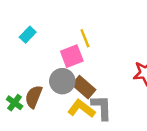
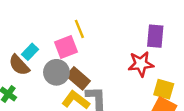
cyan rectangle: (28, 35) -> (30, 52), moved
brown semicircle: (34, 97) -> (19, 65), moved, turned -65

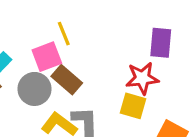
brown rectangle: (78, 78) -> (67, 80), moved
yellow square: (164, 89) -> (133, 106), moved

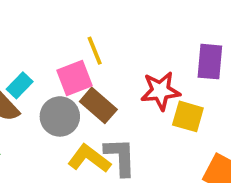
red star: (142, 78) -> (160, 91), moved
yellow square: (133, 106) -> (188, 116), moved

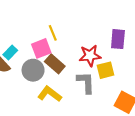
yellow square: (188, 116) -> (106, 70), turned -30
gray L-shape: (120, 157) -> (86, 83), moved

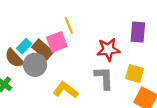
brown rectangle: (55, 64) -> (43, 49), moved
gray circle: (33, 70) -> (35, 65), moved
yellow square: (106, 70) -> (135, 74), moved, turned 30

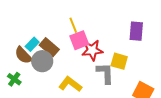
pink square: (57, 42) -> (79, 40), moved
red star: (108, 49) -> (92, 50), moved
yellow square: (135, 74) -> (119, 61), moved

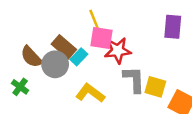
pink square: (79, 40) -> (101, 38), turned 30
cyan rectangle: (32, 44) -> (79, 57), moved
yellow square: (119, 61) -> (155, 87), moved

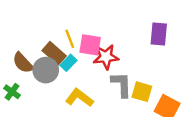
yellow line: (94, 19) -> (70, 39), moved

